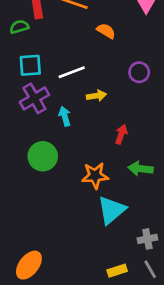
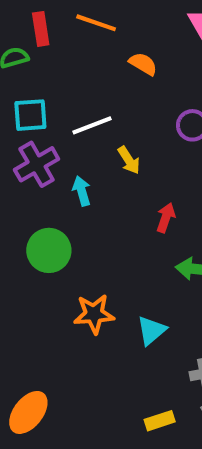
yellow arrow: (96, 96) -> (129, 160), turned 66
orange star: (95, 176) -> (94, 314), moved
cyan triangle: (112, 210) -> (151, 330), size x0.7

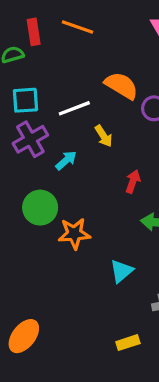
orange semicircle: (143, 64) -> (121, 86), moved, size x1.5
cyan arrow: (82, 191) -> (66, 160), turned 65
orange star: (94, 314) -> (74, 234), moved

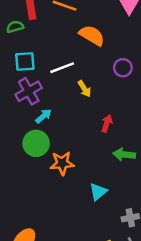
orange semicircle: (121, 86) -> (92, 35), moved
cyan arrow: (66, 160) -> (44, 116), moved

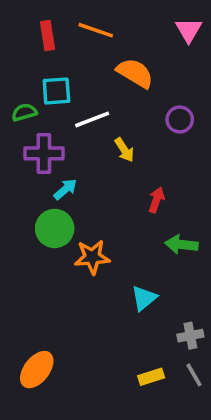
green semicircle: (15, 27) -> (24, 112), moved
cyan square: (25, 61) -> (56, 91), moved
purple cross: (29, 91) -> (44, 153), turned 30

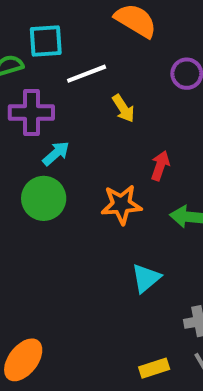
orange star: (92, 257) -> (121, 205), moved

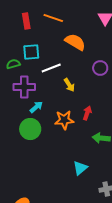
orange star: (121, 205) -> (64, 120), moved

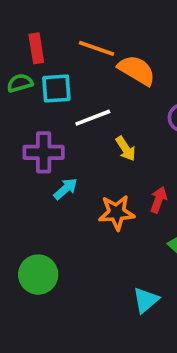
orange line: (53, 18) -> (97, 48), moved
red rectangle: (26, 21) -> (36, 48), moved
green semicircle: (13, 64) -> (20, 83), moved
green circle: (30, 129) -> (38, 275), moved

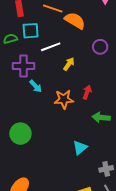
green semicircle: (20, 83) -> (10, 39), moved
yellow arrow: (126, 149) -> (69, 64), turned -112
cyan arrow: (65, 189) -> (36, 86), turned 88

